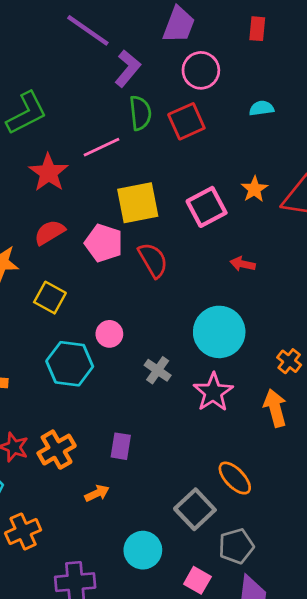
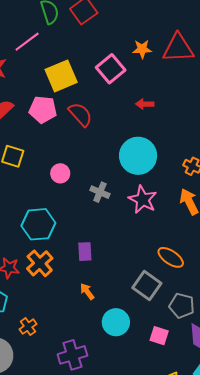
orange star: (254, 189) -> (142, 49), turned -30
cyan hexagon: (70, 364) -> (38, 224), moved
orange arrow: (97, 493) -> (87, 292), moved, turned -90
orange cross: (23, 531) -> (28, 327), size x0.7
gray pentagon: (236, 546) -> (182, 306), turned -30

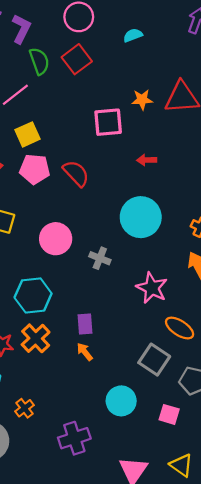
pink square: (111, 69) -> (108, 122), turned 36
yellow square: (61, 76) -> (27, 134), moved, size x0.7
pink circle: (60, 173) -> (56, 239), size x1.5
pink star: (143, 200) -> (152, 288), moved
orange arrow: (87, 292) -> (85, 352), moved

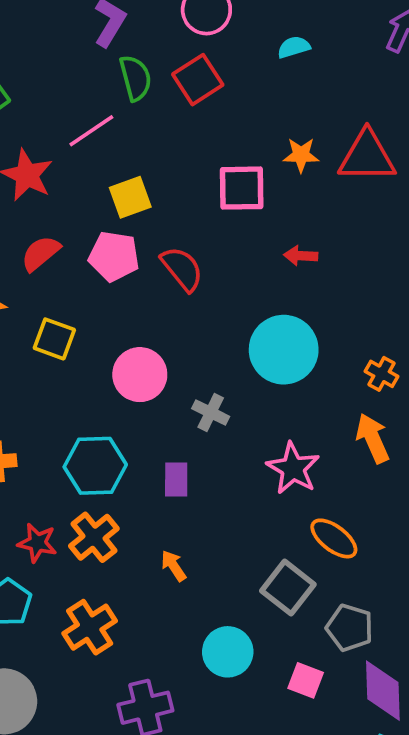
yellow square: (27, 134) -> (130, 197), moved
purple rectangle: (85, 324) -> (176, 480), moved
orange cross: (25, 408) -> (90, 627), moved, size x1.6

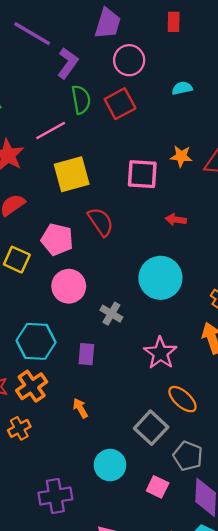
yellow square: (130, 197) -> (72, 174), size x1.4
pink pentagon: (114, 256) -> (57, 239), moved
orange cross: (90, 627) -> (19, 428), moved, size x0.7

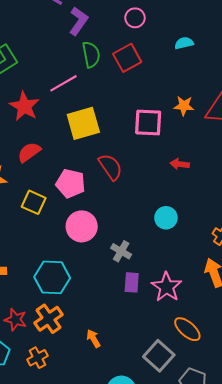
pink circle: (129, 60) -> (135, 18), size x0.7
cyan circle: (160, 278) -> (166, 218), size x0.6
purple rectangle: (86, 354) -> (132, 282), moved

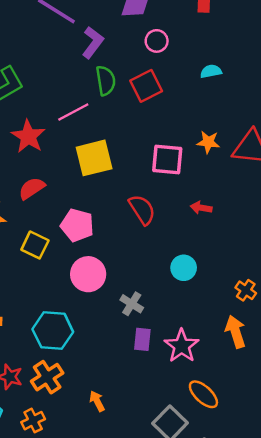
red semicircle: (110, 167) -> (142, 209), moved

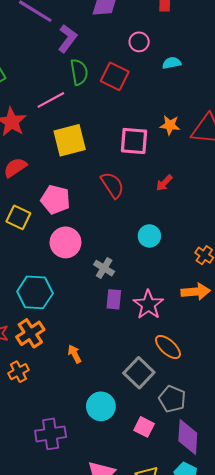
pink circle: (157, 41) -> (139, 42), moved
red square: (146, 86) -> (115, 76), turned -36
red arrow: (201, 208) -> (164, 183), turned -54
orange arrow: (236, 332) -> (196, 292), turned 104

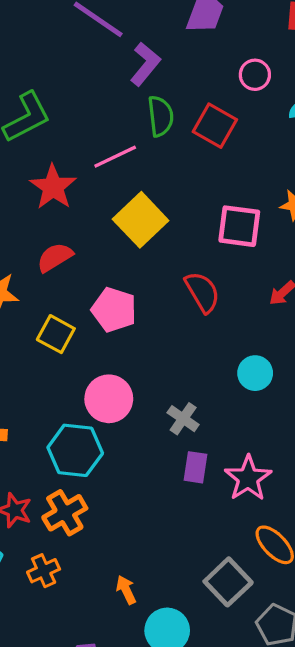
yellow square: (70, 140) -> (141, 220), turned -32
pink circle: (65, 242) -> (109, 399), moved
orange arrow: (75, 354) -> (126, 590), moved

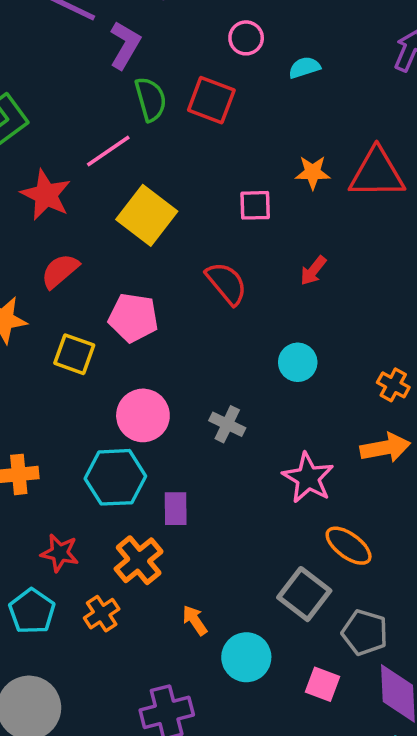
pink square: (239, 226) -> (255, 205), size x0.7
purple rectangle: (195, 467) -> (176, 509), moved
orange cross: (65, 513) -> (139, 560), moved

